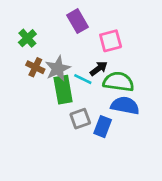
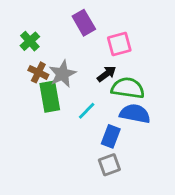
cyan line: (83, 79) -> (87, 111), moved, turned -72
green rectangle: (63, 90) -> (50, 97), moved
gray square: (80, 119) -> (109, 165), moved

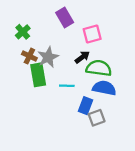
cyan line: (87, 111) -> (67, 86), turned 48
gray square: (109, 165) -> (97, 118), moved

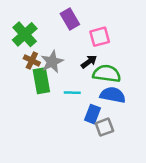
green cross: (23, 32) -> (25, 34), size x1.5

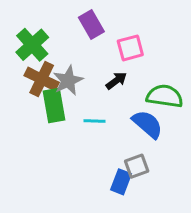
brown cross: (32, 61) -> (42, 79), size x1.5
green semicircle: (107, 74) -> (165, 96), moved
blue semicircle: (113, 95) -> (147, 124), turned 30
blue rectangle: (92, 114) -> (121, 182), moved

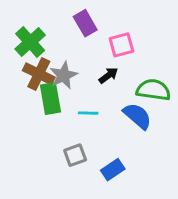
gray square: (137, 166) -> (75, 155), moved
blue rectangle: (121, 182) -> (113, 170), turned 35

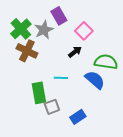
pink square: (121, 45) -> (84, 31), turned -30
gray star: (63, 75) -> (44, 30), moved
green rectangle: (50, 99) -> (39, 93), moved

